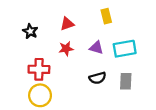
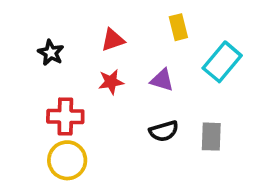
cyan rectangle: (125, 49) -> (222, 62), moved, turned -40

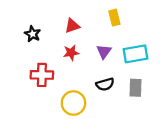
cyan rectangle: (222, 62) -> (136, 54), moved, turned 40
purple triangle: (162, 80) -> (104, 52), turned 49
yellow circle: (67, 160) -> (73, 103), moved

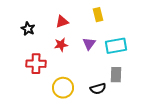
black semicircle: (105, 84) -> (98, 89), moved

